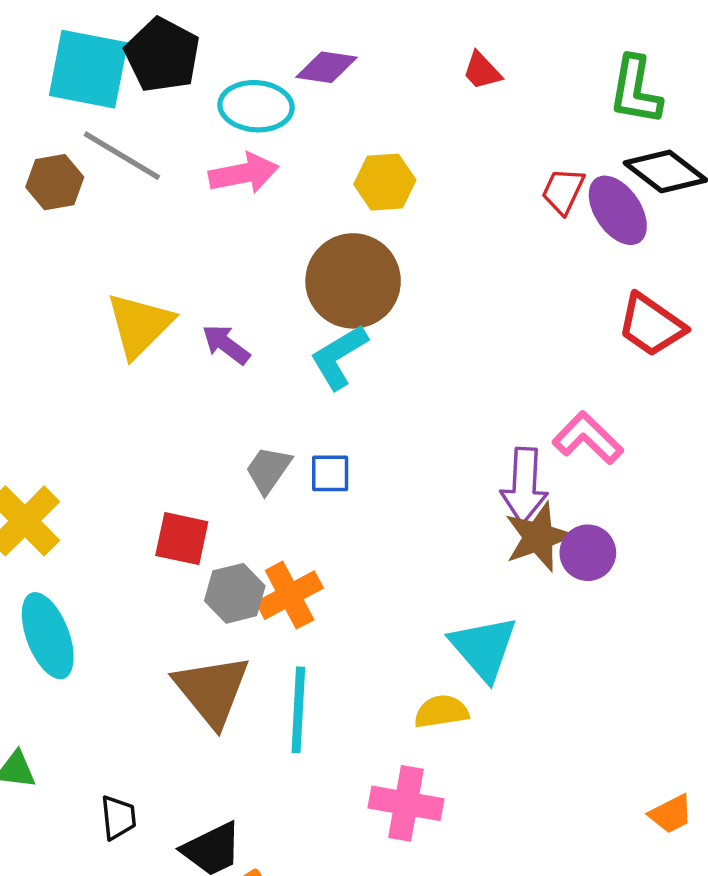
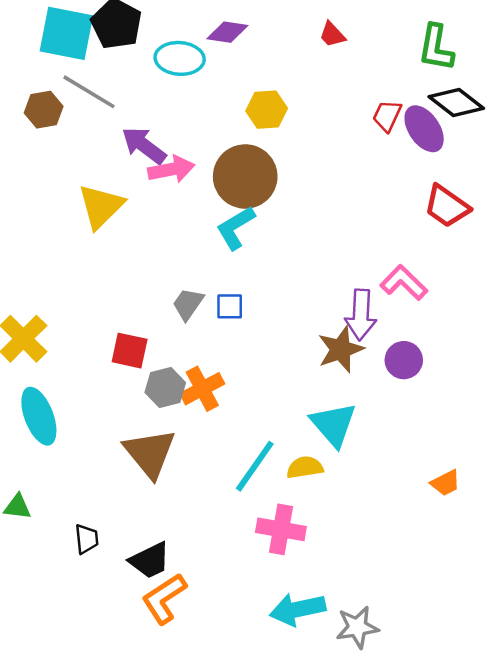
pink arrow: (244, 173) -> (171, 169), moved
purple arrow: (226, 344) -> (144, 145), moved, size x1.4
brown star: (538, 537) -> (341, 349), moved
cyan line: (298, 710) -> (255, 466), moved, turned 32
orange trapezoid: (671, 814) -> (446, 483), moved

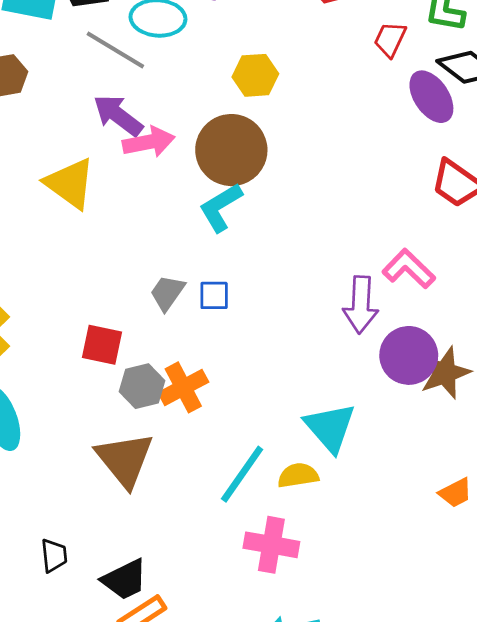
gray line: (89, 92) -> (115, 50), moved
red trapezoid: (387, 116) -> (390, 39), moved
yellow triangle: (101, 206) -> (70, 183), turned -39
brown star: (341, 349) -> (445, 373), moved
purple circle: (404, 360) -> (409, 355), size x1.4

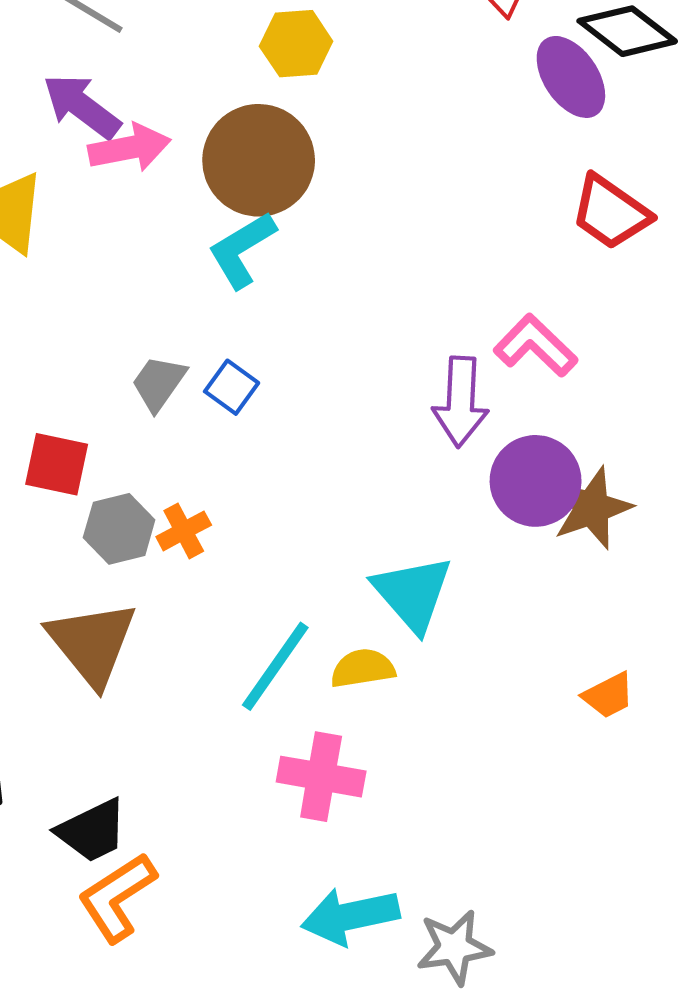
blue square: (214, 295) -> (232, 387), turned 36
orange cross: (183, 387) -> (184, 531), size x0.7

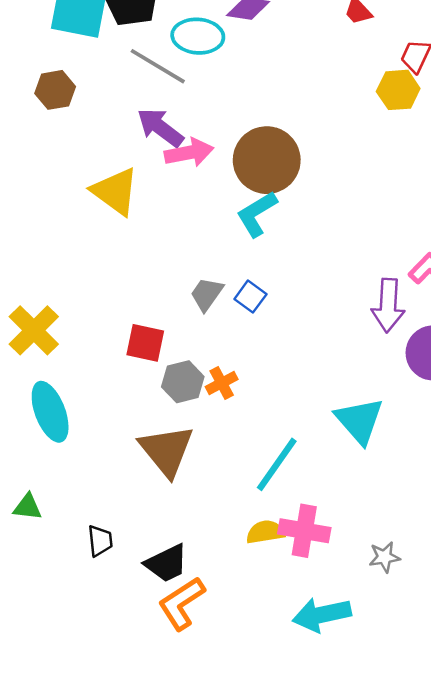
yellow hexagon: (296, 44) -> (398, 90), moved
yellow semicircle: (363, 668) -> (265, 532), moved
gray star: (454, 947) -> (384, 557), moved, size x0.7

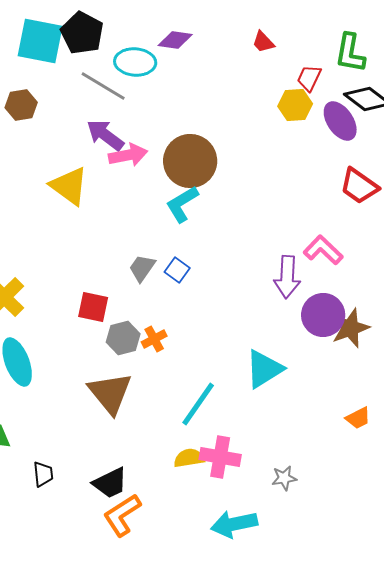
cyan triangle: (359, 421) -> (264, 369), turned 39
black trapezoid: (100, 541) -> (43, 474), moved

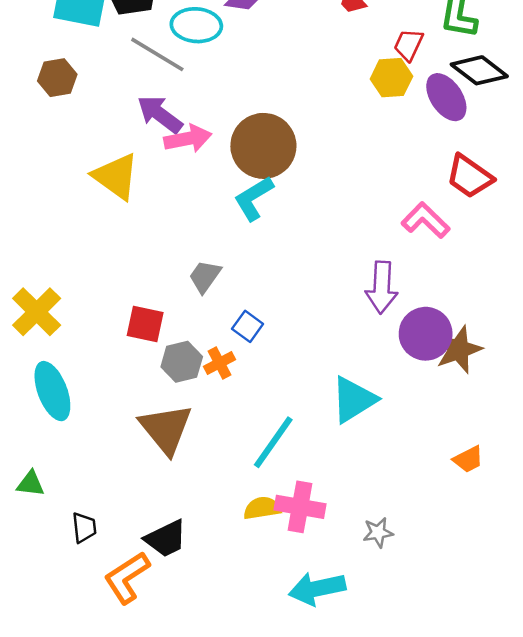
pink L-shape: (323, 250) -> (426, 220), moved
blue square: (177, 270) -> (248, 326), moved
orange L-shape: (122, 515) -> (127, 578), moved

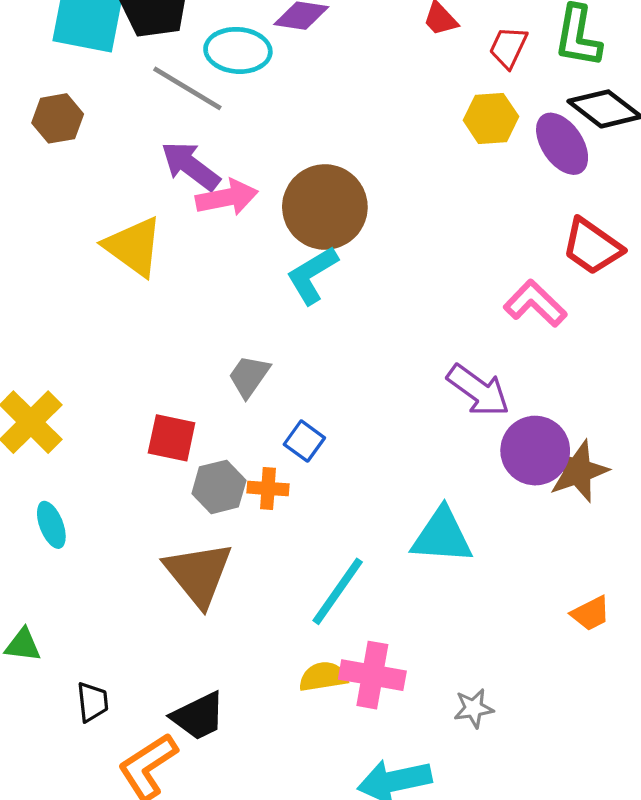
red trapezoid: (409, 45) -> (508, 47), moved
purple arrow: (382, 287) -> (478, 390), turned -57
orange cross: (220, 363) -> (268, 488), turned 32
cyan ellipse: (52, 391) -> (51, 525), size x0.6
cyan triangle: (354, 400) -> (442, 536), turned 36

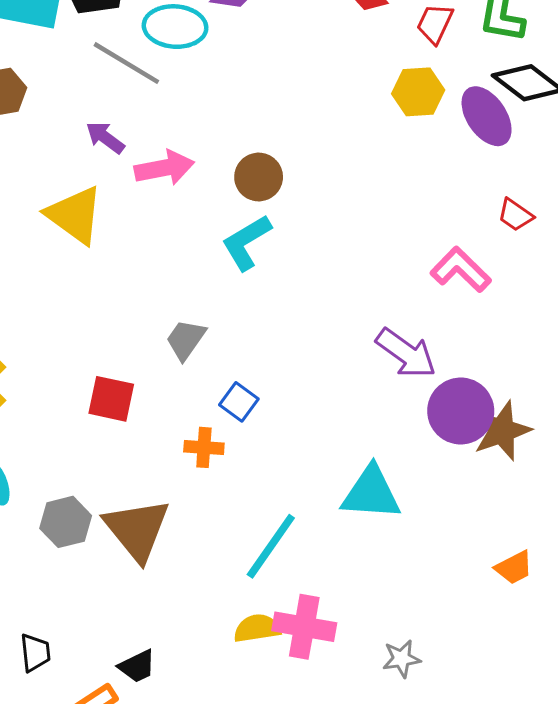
purple arrow: (190, 166) -> (105, 137), moved, size x0.7
brown circle: (325, 207) -> (259, 177), size x0.6
red trapezoid: (592, 247) -> (515, 215), size x0.6
gray hexagon: (219, 487) -> (66, 522), moved
black trapezoid: (198, 716) -> (137, 666), size x0.7

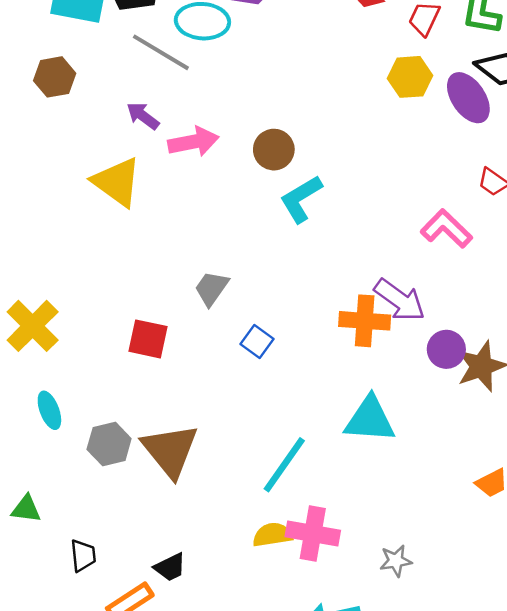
cyan L-shape: (246, 242) -> (301, 199), moved
purple circle: (461, 411) -> (446, 349), size x0.7
orange cross: (204, 447) -> (365, 321), moved, size x1.5

